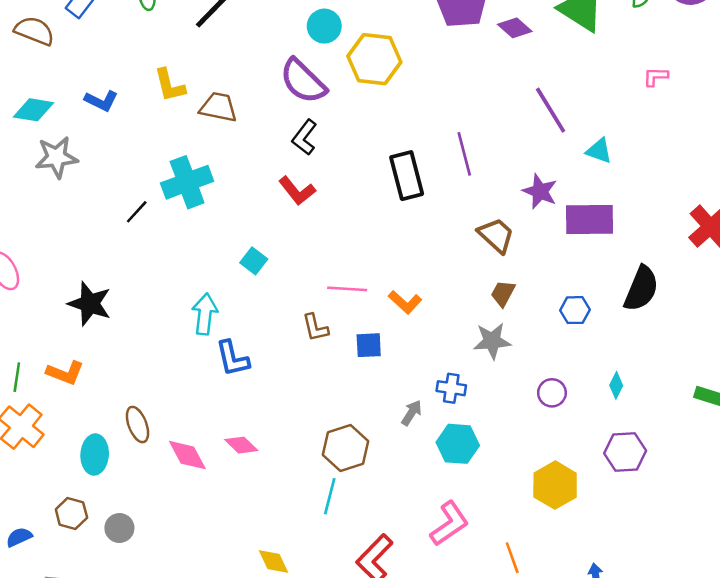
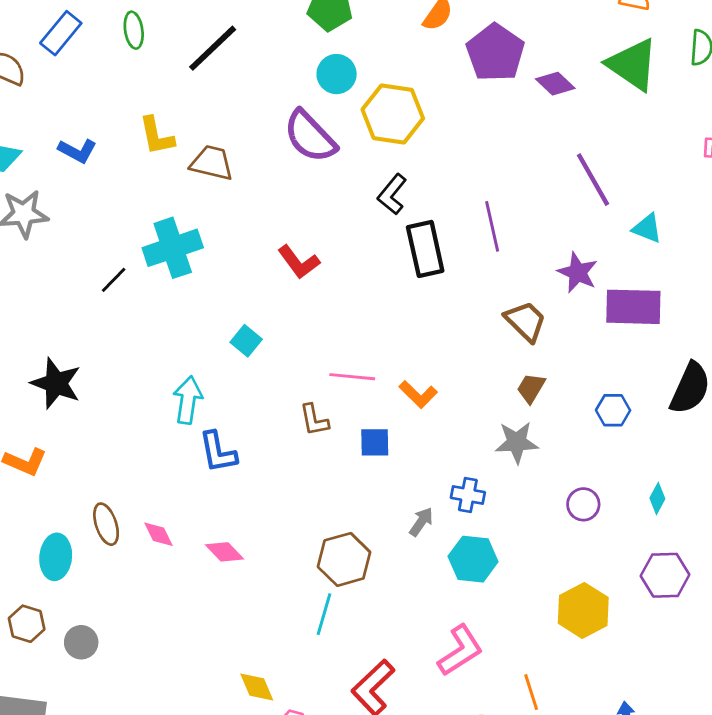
black L-shape: (305, 137) -> (392, 194), moved
pink diamond: (187, 455) -> (158, 534), moved, size x0.7

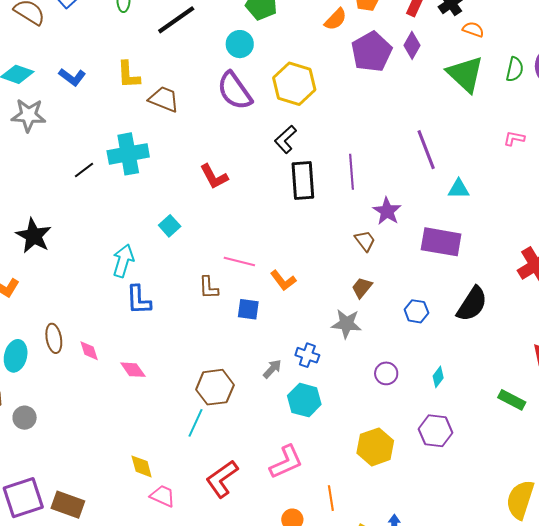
cyan circle: (337, 74) -> (240, 44), moved
purple diamond: (555, 84) -> (412, 45), moved, turned 68
cyan triangle: (647, 228) -> (459, 189), turned -30
purple star: (578, 273) -> (387, 211), moved
brown trapezoid: (526, 321) -> (365, 241), size x0.7

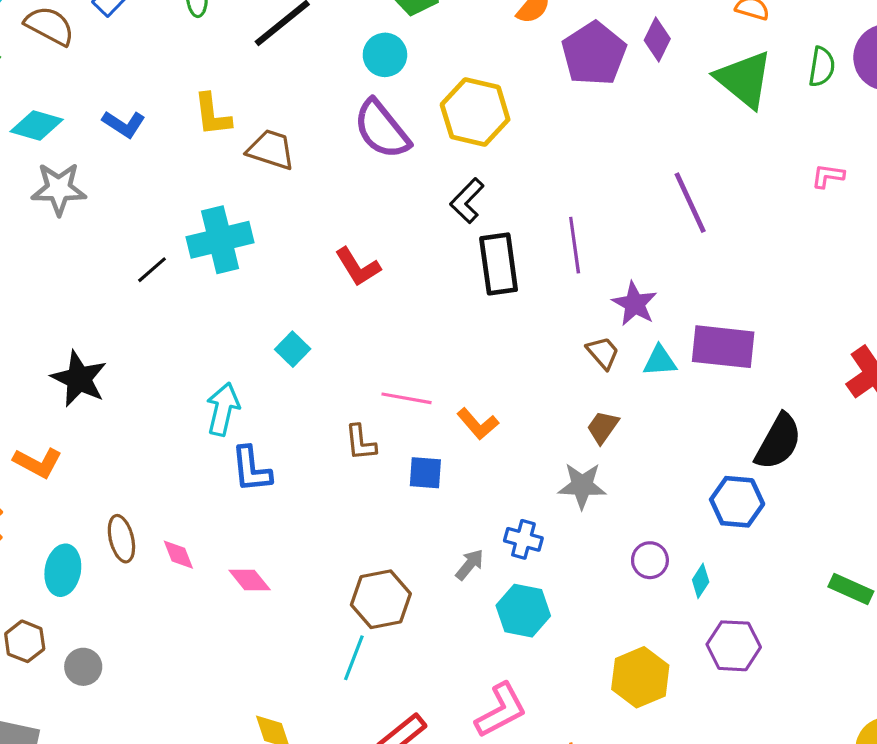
cyan triangle: (459, 189) -> (660, 361), moved
blue hexagon: (416, 311) -> (737, 502), moved, size x1.4
cyan diamond: (438, 377) -> (701, 581), moved

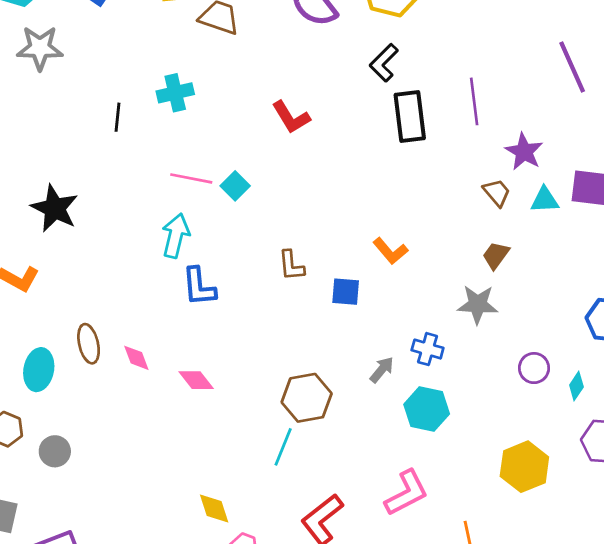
cyan cross: (220, 240) -> (175, 93), size x0.7
black line: (152, 270) -> (117, 117), turned -44
pink line: (407, 398) -> (191, 178), moved

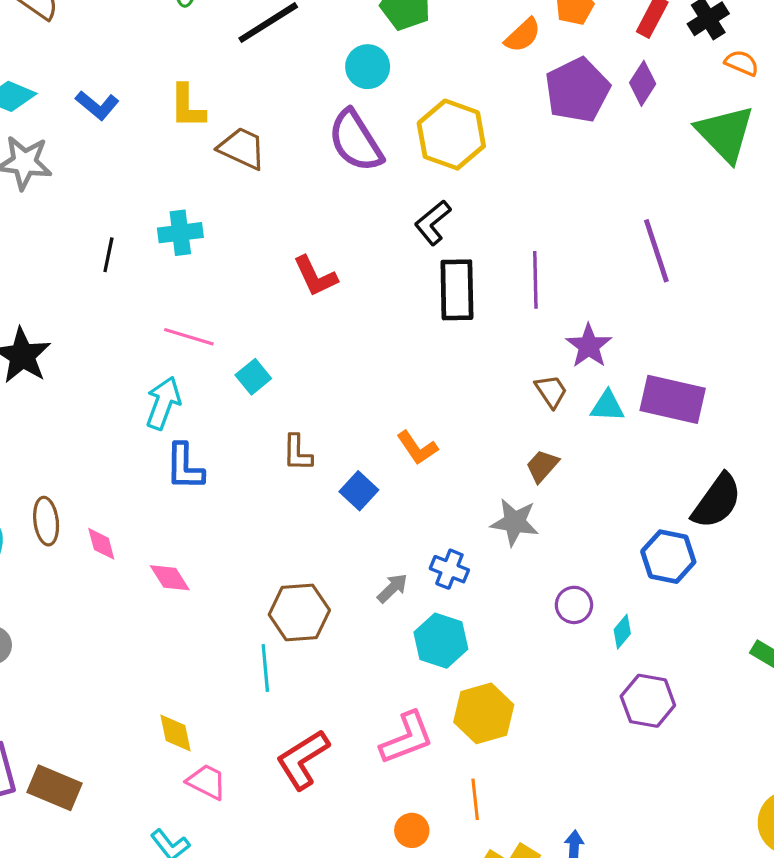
cyan square: (235, 186) -> (253, 377), moved
blue square: (346, 292) -> (359, 491), turned 32
cyan line: (283, 447) -> (265, 668), turned -33
yellow hexagon: (524, 467) -> (484, 713), moved

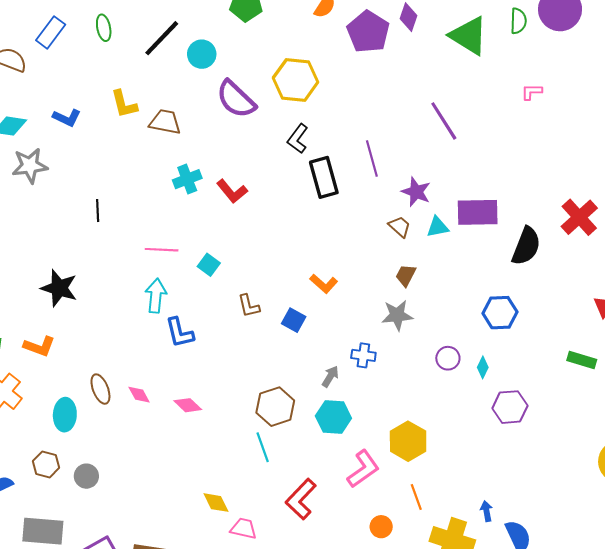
cyan circle: (368, 67) -> (202, 54), moved
cyan cross: (180, 233) -> (187, 179), moved
black semicircle: (717, 501) -> (526, 246), moved
cyan hexagon: (441, 641) -> (333, 417), moved

